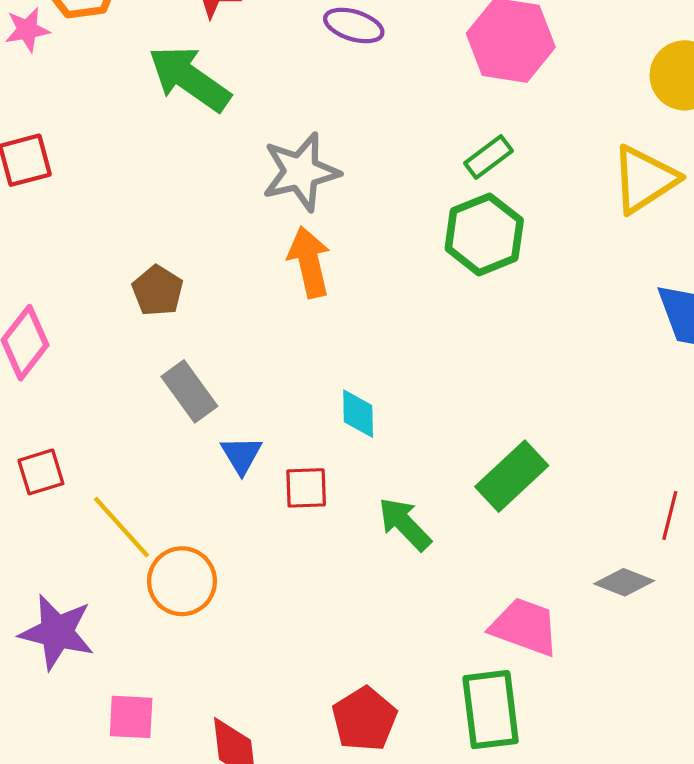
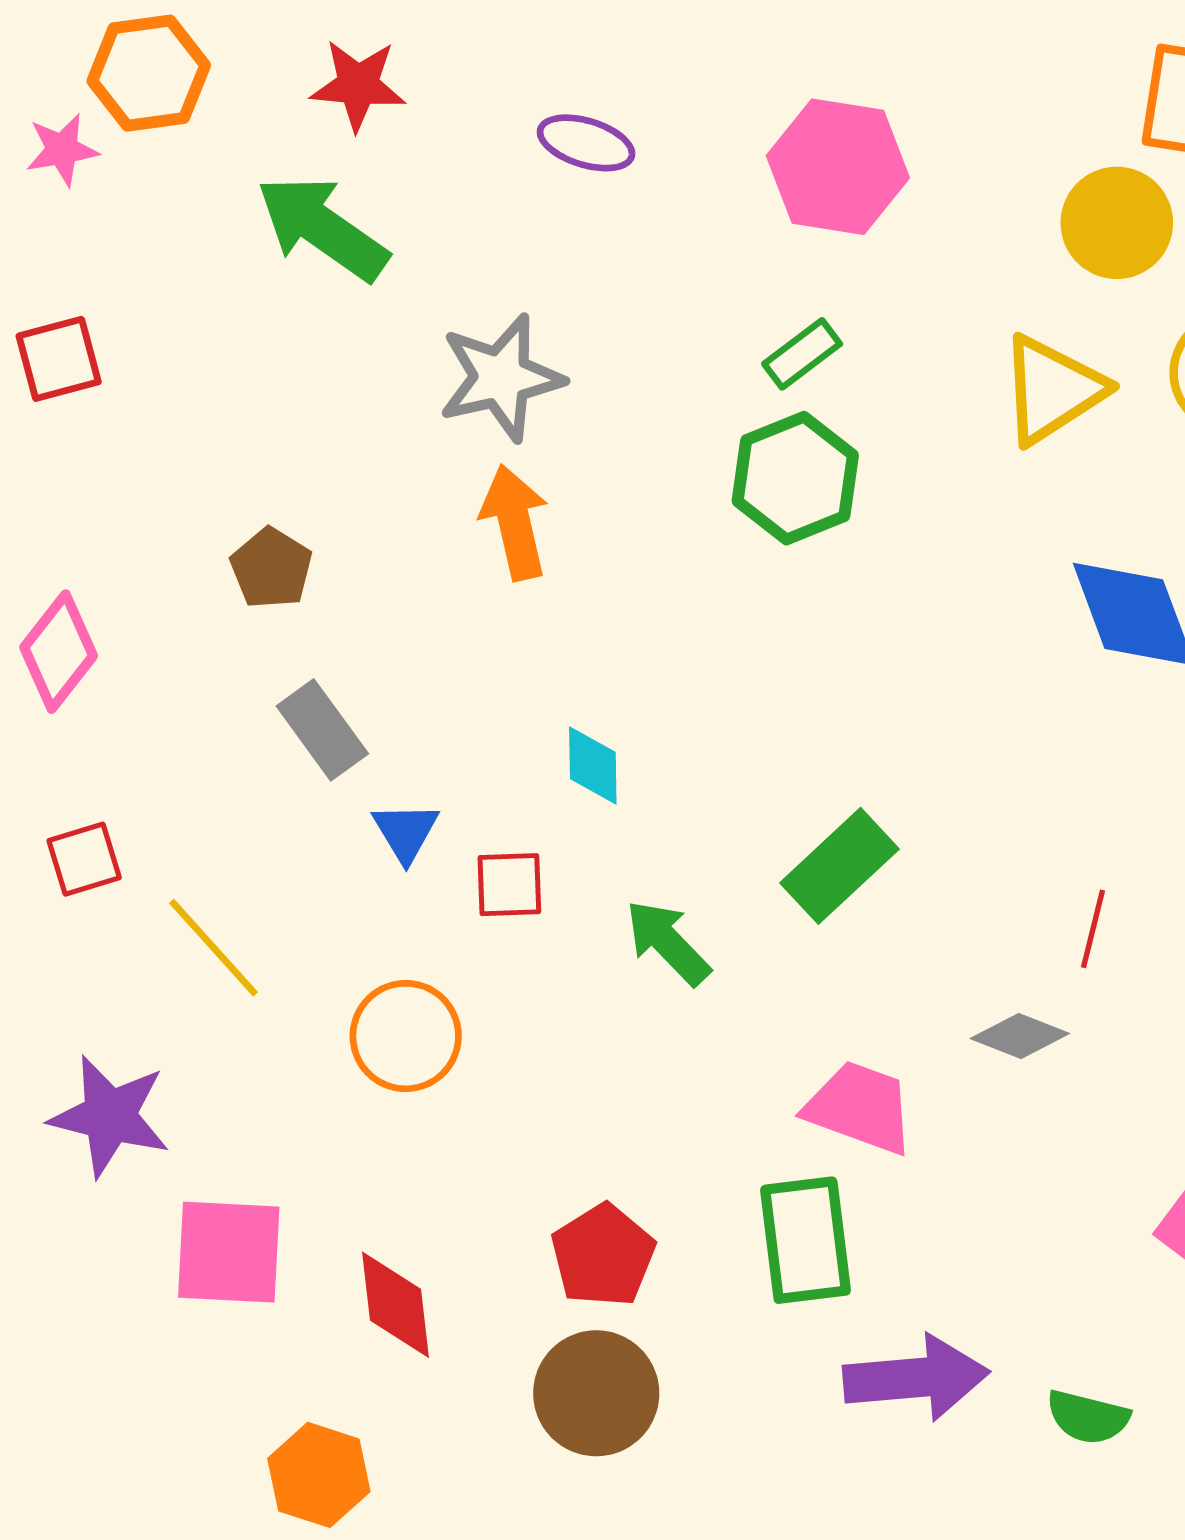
orange circle: (182, 581) -> (406, 1036), moved
pink square: (131, 717) -> (229, 1252), size x1.5

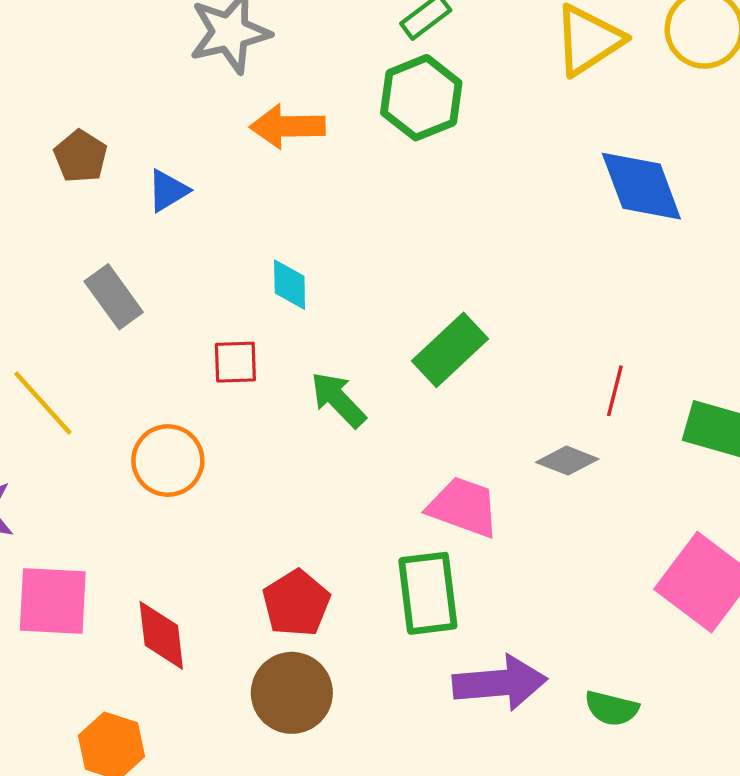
orange arrow: (515, 522) -> (287, 126), moved, turned -78
gray rectangle: (322, 730) -> (114, 297), moved
blue triangle: (406, 832) -> (168, 191), moved, turned 30

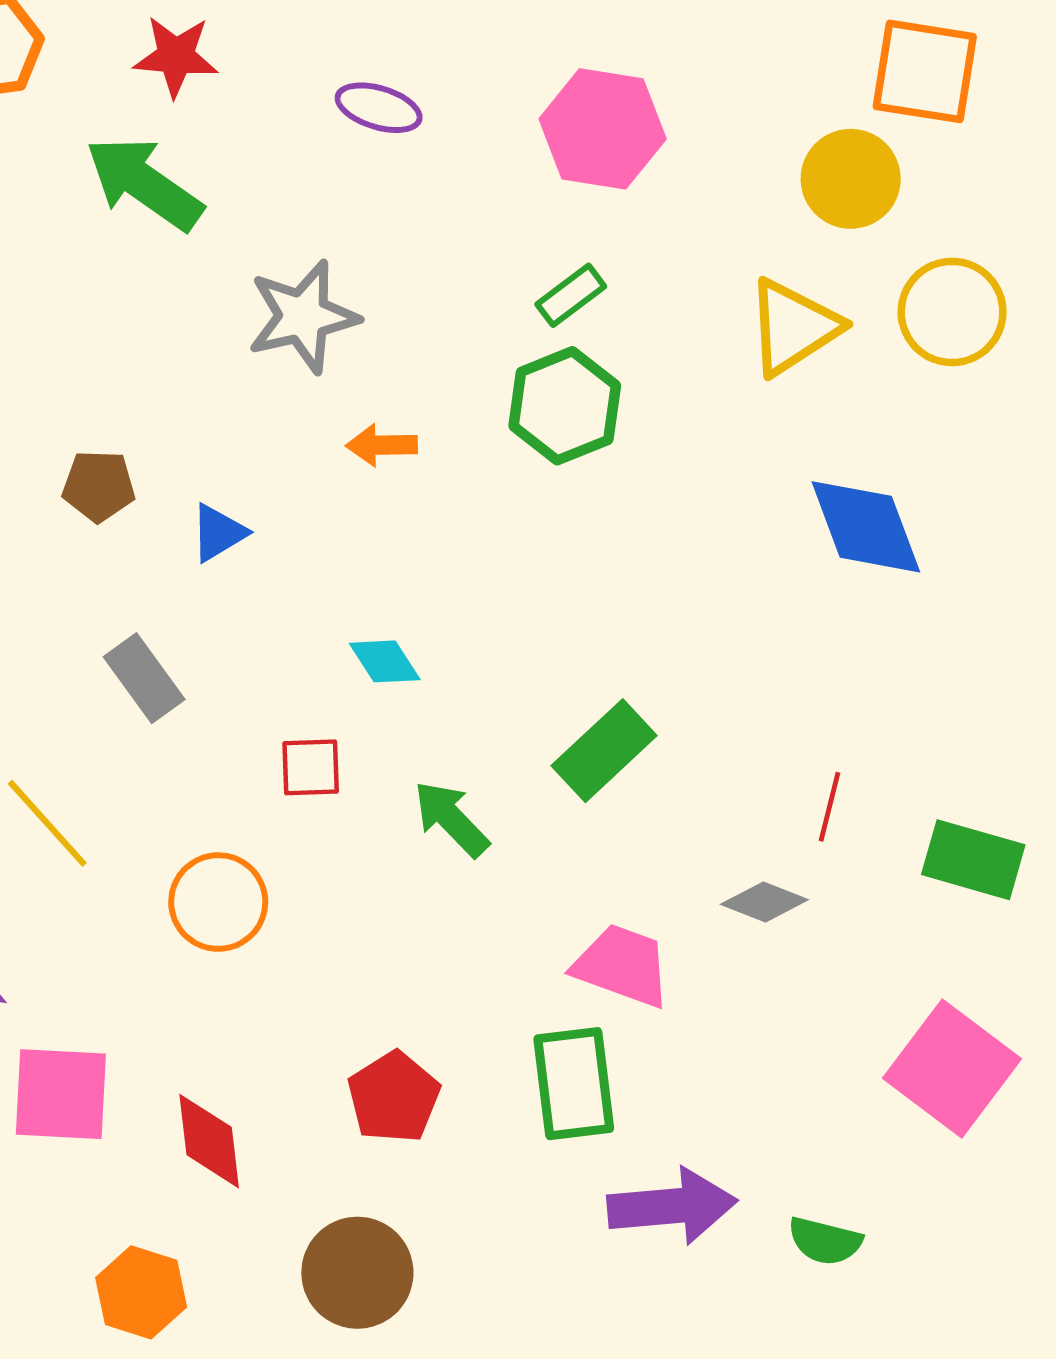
orange arrow: (287, 126) -> (382, 445), size x0.7
brown pentagon: (81, 156) -> (99, 486), turned -30
cyan diamond: (290, 285) -> (385, 661), turned -32
brown circle: (292, 693) -> (357, 1273), moved

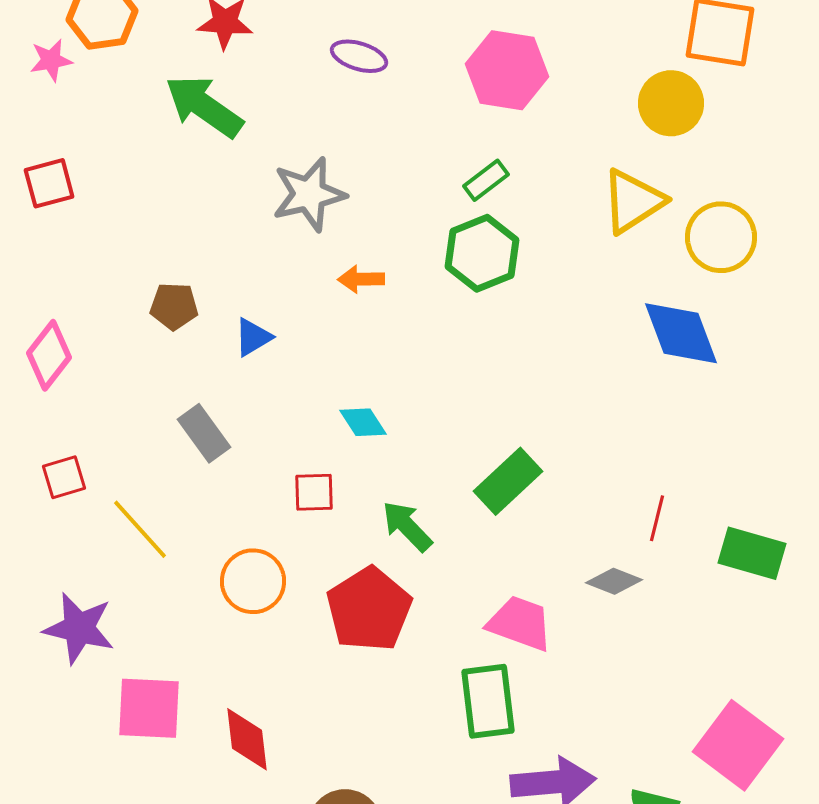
yellow circle: (952, 312) -> (721, 237), moved
pink square: (952, 1068) -> (738, 745), moved
red pentagon: (394, 1097) -> (369, 609), moved, size x1.4

